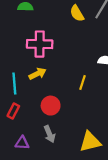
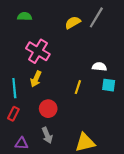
yellow semicircle: (77, 13) -> (73, 23), turned 91
pink cross: (40, 44) -> (38, 51), turned 30
yellow arrow: (37, 74) -> (36, 79), turned 140

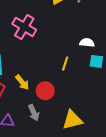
yellow arrow: (36, 79) -> (22, 82), moved, turned -63
red circle: (48, 109) -> (45, 91), moved

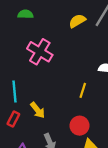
red circle: (45, 91) -> (79, 126), moved

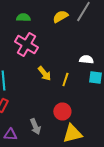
green semicircle: (25, 14) -> (23, 18), moved
yellow arrow: (38, 110) -> (44, 74), moved

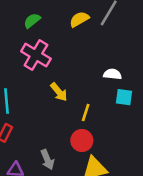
green semicircle: (23, 18) -> (32, 21), turned -40
yellow line: (65, 80) -> (86, 112), moved

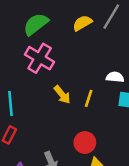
green semicircle: (32, 21) -> (36, 24), size x1.5
yellow line: (86, 112) -> (89, 98), moved

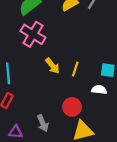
white semicircle: (115, 77) -> (99, 90), moved

